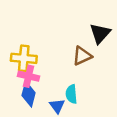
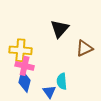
black triangle: (100, 33) -> (60, 29), moved
brown triangle: (82, 56) -> (84, 48), moved

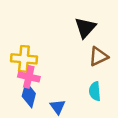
black triangle: (60, 29) -> (85, 28), moved
cyan semicircle: (62, 81) -> (95, 91), moved

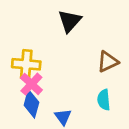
black triangle: (85, 28) -> (70, 21), moved
pink cross: (29, 77) -> (31, 84), turned 30

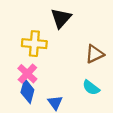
yellow cross: (26, 64) -> (34, 44), moved
cyan semicircle: (104, 100) -> (91, 88), turned -48

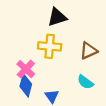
black triangle: (61, 18) -> (57, 17), turned 30
yellow cross: (34, 44) -> (50, 46), moved

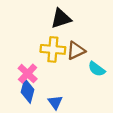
brown triangle: (89, 51) -> (76, 51), moved
cyan semicircle: (85, 82) -> (97, 69), moved

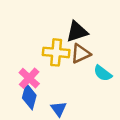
black triangle: (61, 18) -> (77, 32), moved

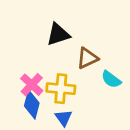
black triangle: (77, 32) -> (58, 34), moved
yellow cross: (56, 52) -> (61, 89), moved

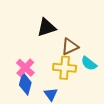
yellow cross: (61, 89) -> (65, 68), moved

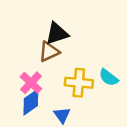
brown triangle: (70, 47) -> (49, 52), moved
blue diamond: (25, 84) -> (31, 102), turned 40

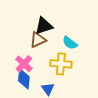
cyan semicircle: (109, 78) -> (70, 43), moved
blue diamond: (31, 102) -> (24, 79), turned -50

